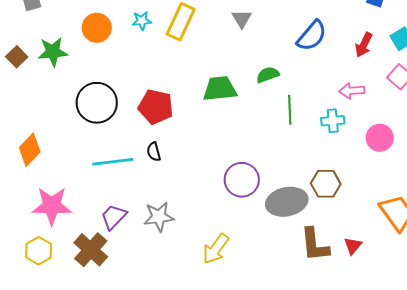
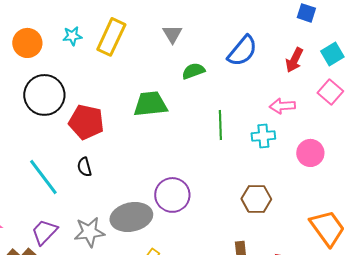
green semicircle: (268, 75) -> (193, 71), moved
black circle: (97, 103) -> (44, 95), moved
cyan line: (113, 162) -> (43, 177), turned 60
gray ellipse: (287, 202) -> (131, 217), moved

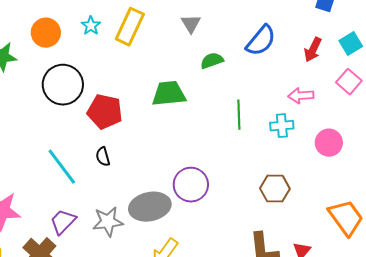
cyan star: (72, 36) -> (91, 26), turned -30

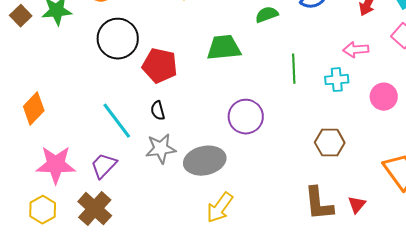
purple circle: (191, 185) -> (246, 117), moved
purple trapezoid: (63, 222) -> (104, 166), moved
gray star: (108, 222) -> (161, 149), moved

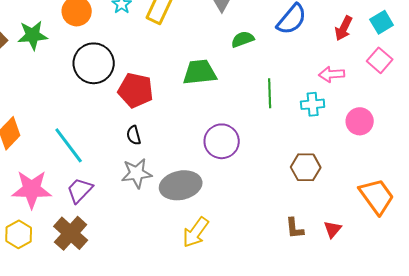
cyan line: (117, 121) -> (69, 145), moved
brown L-shape: (319, 204) -> (295, 228), size x0.6

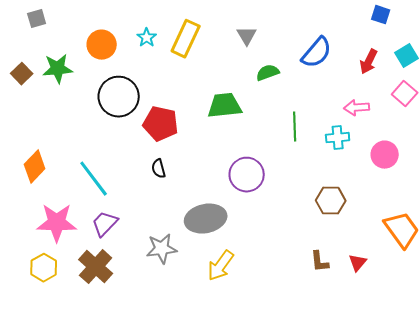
gray star: (137, 173) -> (162, 249), moved

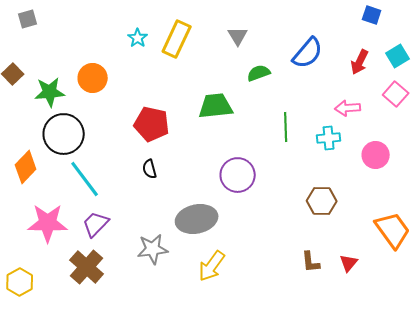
orange circle: (102, 45) -> (93, 78), moved
green star: (58, 69) -> (50, 92), moved
black circle: (119, 97) -> (64, 134), moved
yellow hexagon: (44, 268) -> (20, 282), moved

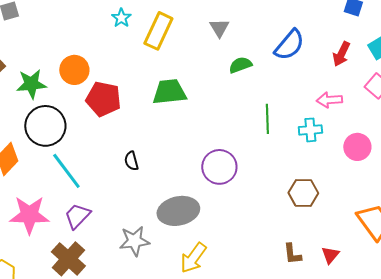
cyan star: (138, 38) -> (121, 18), moved
green trapezoid: (216, 106) -> (169, 92), moved
red pentagon: (152, 124) -> (103, 99), moved

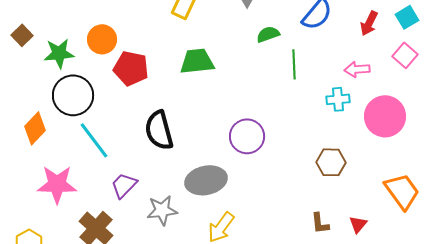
green line: (267, 119) -> (294, 64), moved
pink circle: (357, 147) -> (385, 116), size x1.5
black semicircle: (131, 161) -> (159, 130), size x2.0
purple trapezoid: (77, 216) -> (124, 185), moved

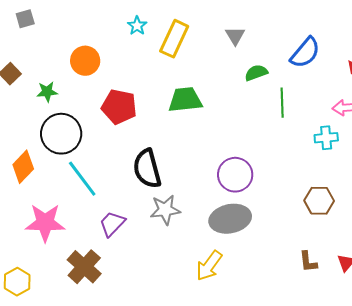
orange circle: (102, 39) -> (85, 61), moved
green star: (59, 53) -> (47, 92), size x0.7
gray ellipse: (206, 180) -> (230, 219), moved
gray star: (162, 210) -> (165, 210), moved

